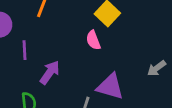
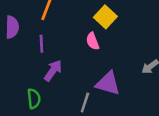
purple line: (24, 50) -> (41, 44), moved

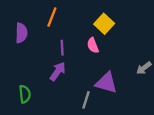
purple line: (41, 44) -> (62, 48), moved
green semicircle: (34, 99) -> (25, 94), moved

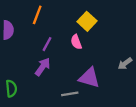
purple line: (62, 48) -> (47, 44), turned 32
gray line: (86, 100) -> (70, 94), turned 63

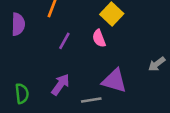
purple arrow: (43, 67) -> (60, 85), moved

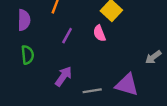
purple triangle: (114, 81) -> (127, 85), moved
green semicircle: (22, 94) -> (28, 55), moved

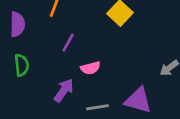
pink semicircle: (99, 33) -> (90, 68), moved, turned -84

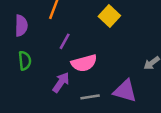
pink semicircle: (90, 68) -> (84, 63), size x1.5

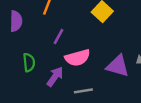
green semicircle: (25, 61) -> (29, 62), moved
purple triangle: (125, 91) -> (118, 66), moved

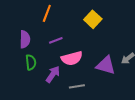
purple semicircle: (16, 21) -> (25, 39), moved
purple line: (59, 36) -> (56, 40), turned 40

